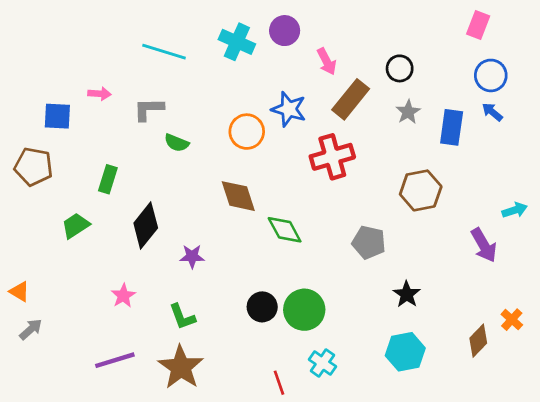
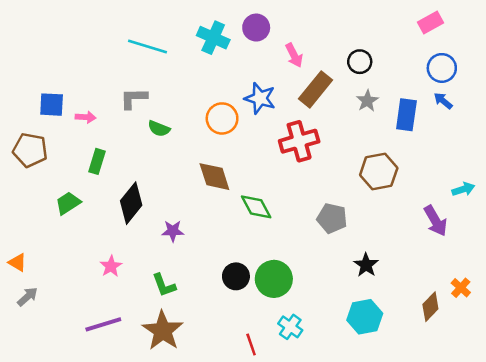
pink rectangle: (478, 25) -> (430, 22), turned 40
pink arrow: (99, 94) -> (86, 117), moved

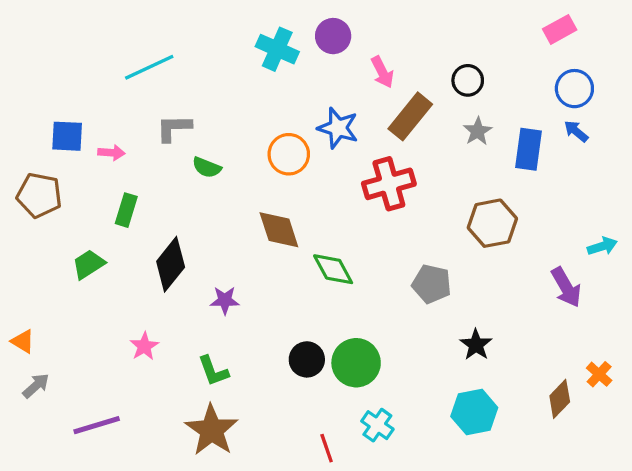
cyan line: (148, 46) -> (149, 67), moved, turned -42
purple line: (103, 324) -> (97, 425), moved

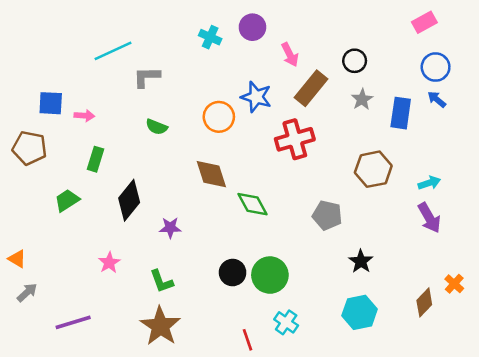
cyan cross: (277, 49) -> (210, 37), size x0.7
gray L-shape: (174, 128) -> (147, 77), moved
cyan arrow: (602, 246) -> (429, 183), moved

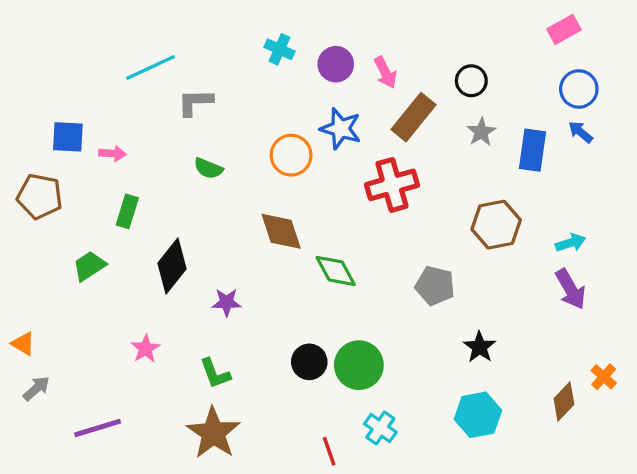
purple circle: (252, 27) -> (336, 64), moved

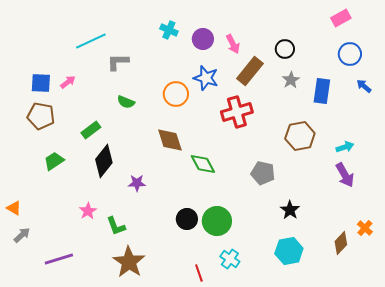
blue arrow: (580, 132) -> (364, 86), moved
pink arrow: (112, 153) -> (68, 82), moved, turned -42
brown pentagon: (40, 196) -> (41, 116), moved
green rectangle: (127, 211) -> (91, 130), moved, turned 36
green L-shape: (215, 373) -> (116, 226), moved

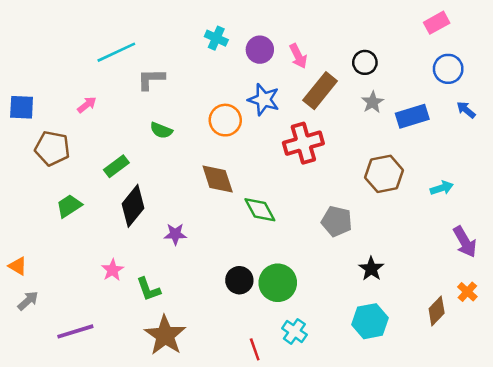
blue square: (41, 83) -> (22, 107), moved
blue rectangle: (322, 91) -> (412, 116), turned 65
purple arrow: (345, 175) -> (465, 242), moved

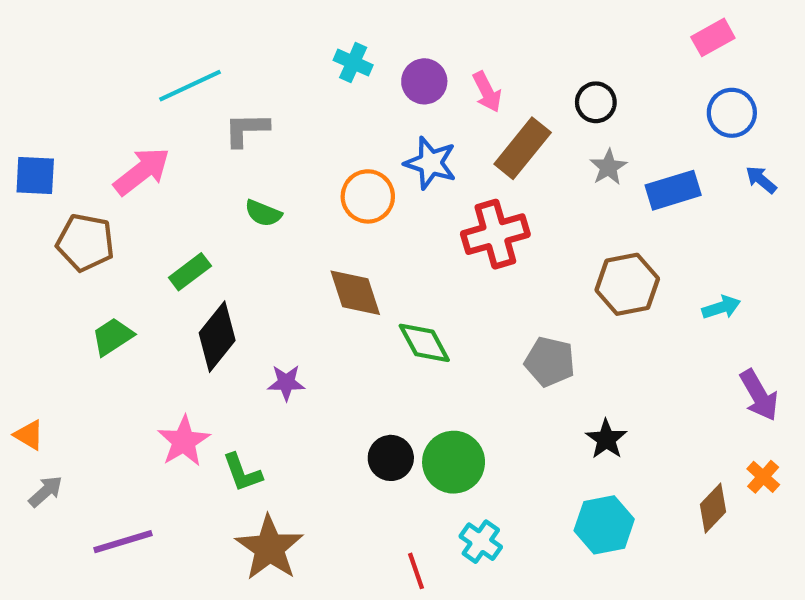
pink arrow: (87, 105) -> (142, 171), size x1.8
pink star: (113, 270) -> (184, 441), size x1.4

